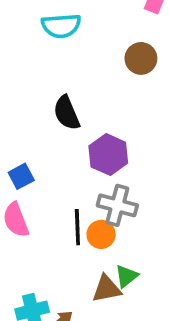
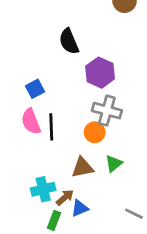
black line: (77, 227) -> (51, 127), moved
brown triangle: (106, 289) -> (82, 168), moved

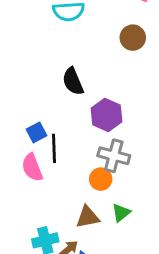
black line: (51, 127) -> (54, 148), moved

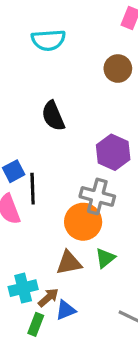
purple hexagon: (106, 115) -> (113, 152), moved
orange circle: (101, 179) -> (83, 222), size x1.5

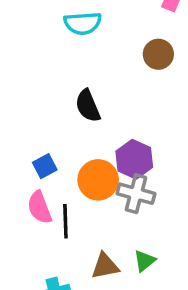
purple hexagon: (113, 152) -> (134, 159), moved
black line: (33, 189) -> (65, 221), moved
orange circle: (83, 222) -> (98, 180), moved

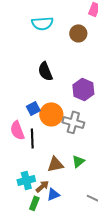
brown circle: (158, 54) -> (78, 33), moved
purple hexagon: (134, 159) -> (83, 89), moved
blue square: (45, 166) -> (33, 108), moved

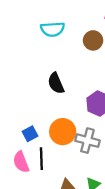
blue square: (33, 108) -> (30, 134), moved
pink semicircle: (17, 130) -> (21, 162), moved

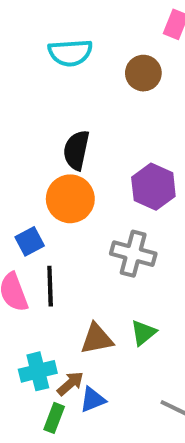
black semicircle: (56, 83) -> (76, 150), turned 35
orange circle: (63, 132) -> (70, 199), moved

